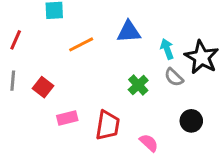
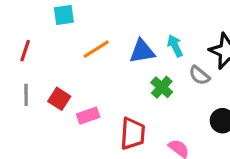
blue triangle: (129, 32) -> (142, 51), moved
cyan arrow: (167, 49) -> (175, 46), moved
pink rectangle: (67, 118) -> (88, 116), moved

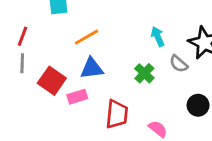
blue triangle: (142, 51) -> (92, 68), moved
gray line: (26, 95) -> (22, 63), moved
red square: (59, 99) -> (52, 81), size x1.4

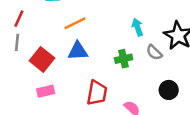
green cross: (144, 73) -> (124, 59), turned 30
pink rectangle: (77, 97) -> (46, 91), moved

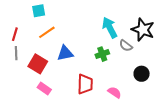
orange line: (75, 23) -> (47, 32), moved
cyan arrow: (137, 27) -> (110, 28), size x1.5
pink rectangle: (46, 91) -> (44, 89), turned 56

